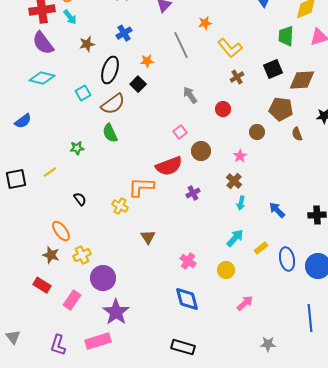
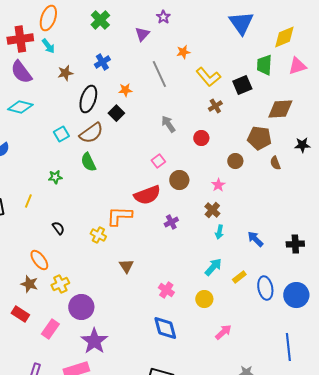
black square: (273, 69) -> (242, 85), moved
cyan square: (83, 93) -> (61, 134), moved
yellow line: (50, 172) -> (28, 201), turned -32

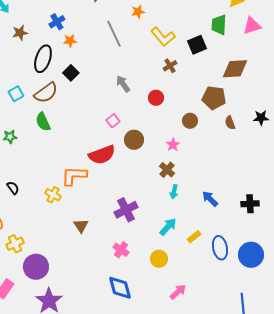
orange star: (125, 90) -> (70, 41), moved
black star: (302, 145) -> (261, 118), moved
purple cross: (171, 222) -> (126, 210), moved, size x1.6

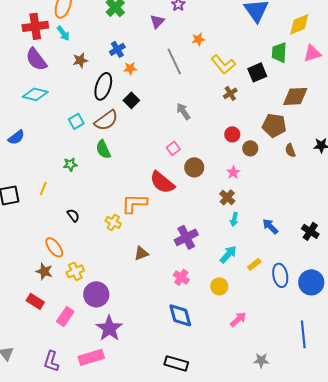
red circle: (156, 98) -> (232, 134), moved
red semicircle: (102, 155) -> (162, 182), turned 60
black cross: (250, 204) -> (310, 231), turned 36
brown triangle: (81, 226) -> (141, 253), turned 42

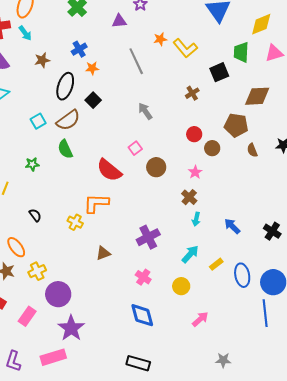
purple triangle: (157, 21) -> (119, 21), turned 42
yellow L-shape: (223, 64) -> (185, 48), moved
red semicircle: (162, 182) -> (109, 170), moved
blue line: (303, 334) -> (265, 313), moved

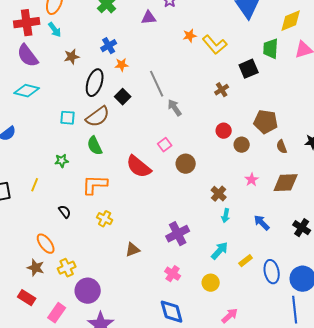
gray line: (136, 61) -> (157, 84), moved
brown diamond: (257, 96) -> (286, 183), moved
cyan square: (38, 121) -> (68, 118), turned 35
pink star: (195, 172) -> (252, 180), moved
orange L-shape: (96, 203) -> (95, 185), moved

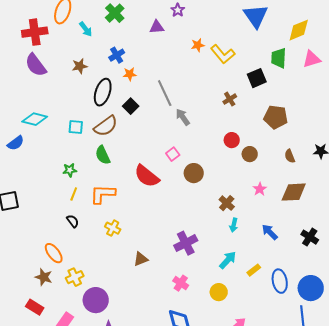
cyan arrow: (55, 30) -> (86, 29), moved
cyan diamond: (27, 91) -> (35, 119), moved
brown pentagon: (266, 122) -> (276, 117), moved
yellow line: (35, 185) -> (74, 194), moved

